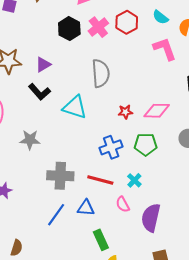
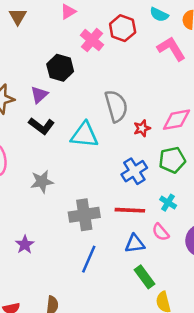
black hexagon: (69, 29) -> (60, 68), moved
gray semicircle: (101, 73) -> (116, 106), moved
blue triangle: (86, 208) -> (135, 244), moved

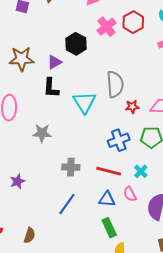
black L-shape: (41, 126) -> (51, 88), turned 45
cyan triangle: (84, 135) -> (84, 102), turned 40
gray cross: (84, 215) -> (71, 167), size x0.7

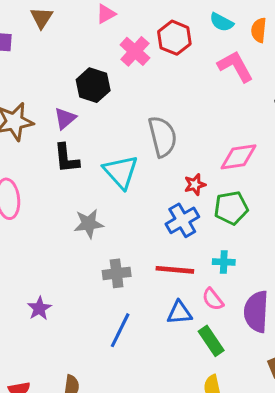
red star: (132, 107) -> (195, 185), moved
gray star: (42, 133) -> (89, 224), moved
cyan cross: (141, 171) -> (224, 262), turned -32
green rectangle: (109, 228) -> (211, 341), moved

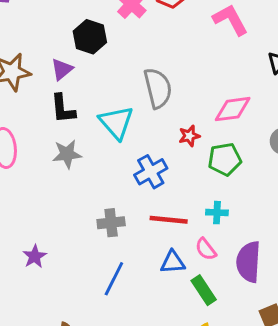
blue cross: (182, 220) -> (151, 172), moved
gray star: (89, 224) -> (67, 154), moved

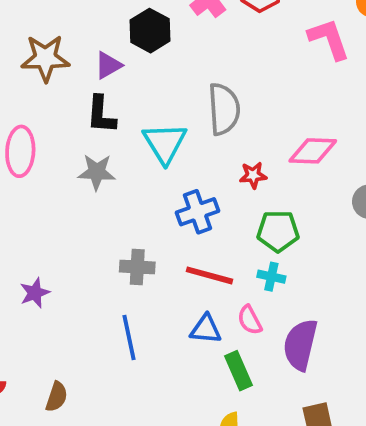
green pentagon: (225, 159) -> (278, 231), moved
blue line: (114, 279) -> (129, 337), turned -48

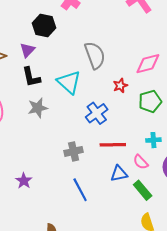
green pentagon: (278, 231) -> (150, 101), moved
cyan cross: (271, 277) -> (153, 140), moved

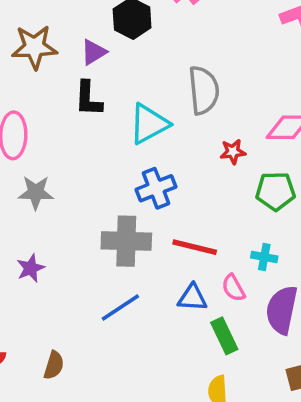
cyan triangle: (69, 82) -> (149, 124), turned 35
gray star: (38, 108) -> (36, 192), moved
blue cross: (97, 113) -> (156, 188), moved
gray cross: (74, 151) -> (126, 241), size x1.5
blue line: (80, 190) -> (120, 308), turned 70

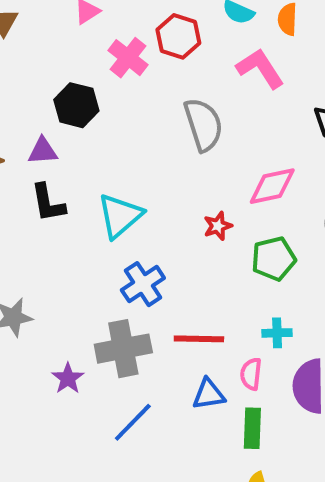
purple triangle: (94, 52) -> (43, 151), turned 40
gray semicircle: (204, 90) -> (203, 125), moved
purple star: (31, 268) -> (68, 378), moved
pink semicircle: (233, 288) -> (251, 374), turned 48
green rectangle: (224, 336) -> (252, 428), turned 40

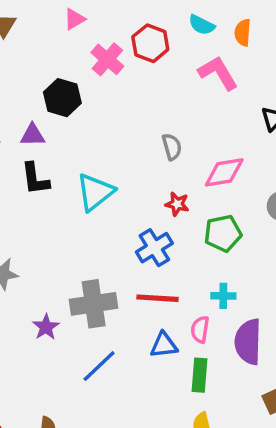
gray semicircle: (203, 125) -> (172, 147), moved, size x0.6
red star: (218, 226) -> (177, 204), turned 30
blue cross: (143, 284) -> (154, 248), moved

